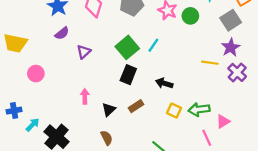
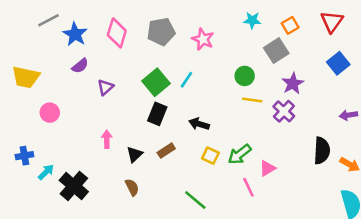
green circle: (190, 16) -> (245, 76), moved
purple star: (231, 47) -> (293, 84), moved
green arrow: (199, 109) -> (240, 154), turned -30

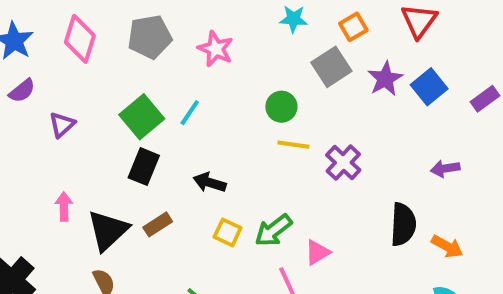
purple star: (293, 84) -> (385, 79), moved
black triangle: (135, 154) -> (108, 230), size x1.6

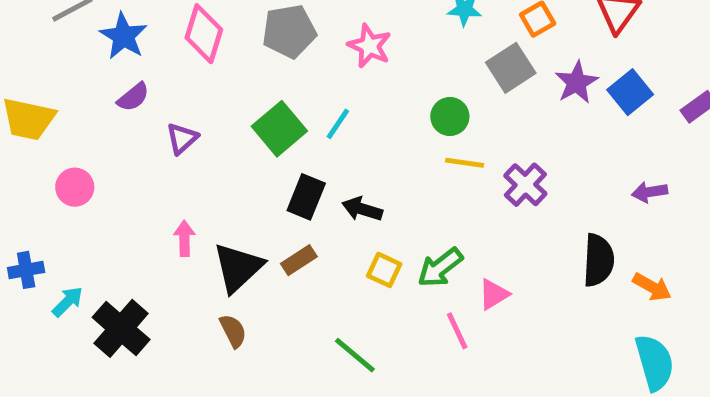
black rectangle: (144, 167) -> (306, 197), moved

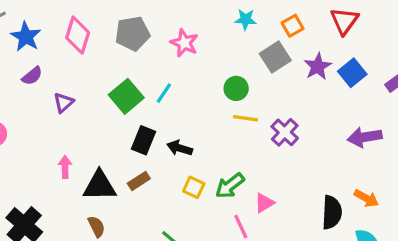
purple arrow: (650, 192) -> (365, 137), size x1.5
black semicircle: (598, 260) -> (332, 212), moved
black triangle: (238, 268) -> (100, 186), turned 42

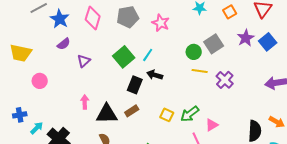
gray square: (275, 57) -> (214, 44), moved
black arrow: (180, 148) -> (155, 75), moved

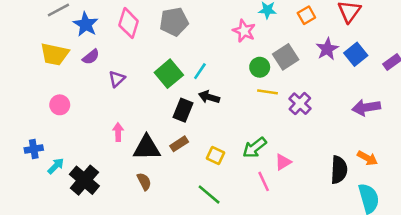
pink star: (161, 23) -> (244, 31), moved
yellow trapezoid: (21, 53) -> (55, 54), moved
yellow square: (167, 115) -> (216, 155), moved

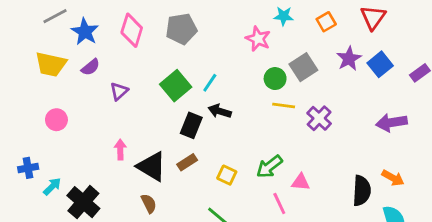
black triangle: (147, 148) -> (152, 167), turned 32
pink triangle: (283, 162) -> (301, 182), turned 36

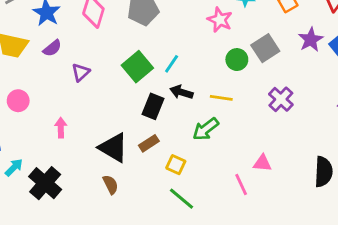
yellow line: (284, 105) -> (221, 98), moved
pink arrow: (120, 149) -> (61, 128), moved
green arrow: (269, 167) -> (206, 129), moved
yellow square: (227, 175) -> (176, 165), moved

